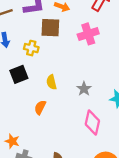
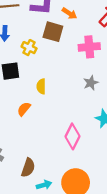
gray star: (84, 89) -> (91, 83), moved

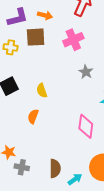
yellow cross: (29, 48) -> (11, 47), moved

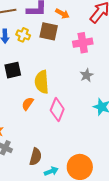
yellow semicircle: (42, 91) -> (42, 82), size x1.6
pink diamond: (86, 126) -> (57, 110), moved

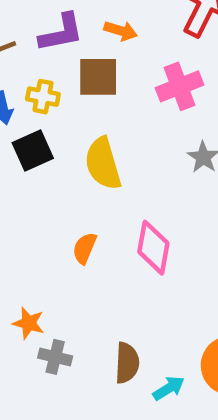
black square: (13, 70) -> (33, 151), moved
yellow semicircle: (42, 82) -> (103, 164), moved

